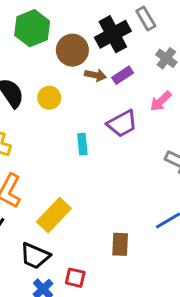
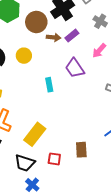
purple trapezoid: (122, 124) -> (75, 68), turned 90
red square: (75, 278) -> (54, 159), moved

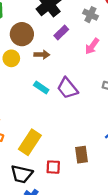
brown circle: (36, 22) -> (22, 34), moved
brown arrow: (53, 37) -> (42, 55), moved
purple trapezoid: (75, 68) -> (67, 88), moved
cyan rectangle: (49, 85) -> (41, 87), turned -40

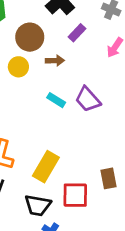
red square: (53, 167) -> (75, 195), size x1.5

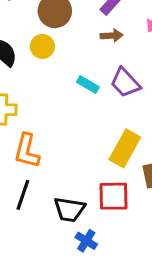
brown arrow: (55, 61) -> (112, 36), moved
yellow rectangle: (46, 167) -> (125, 148), moved

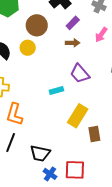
cyan rectangle: (88, 85) -> (56, 91), moved, turned -48
red square: (113, 196) -> (75, 170), moved

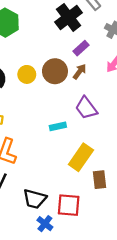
brown circle: (37, 25) -> (55, 71), moved
brown arrow: (73, 43) -> (80, 72), turned -56
red square: (75, 170) -> (69, 205), moved

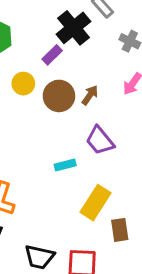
purple rectangle: (81, 48) -> (52, 55), moved
yellow circle: (27, 74) -> (23, 84), moved

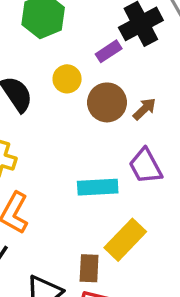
cyan rectangle: (65, 165) -> (98, 187), size x1.5
brown rectangle: (120, 230) -> (89, 268), moved

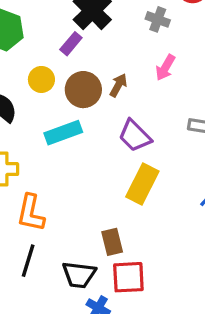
cyan rectangle: (98, 187) -> (63, 133), moved
yellow rectangle: (125, 240) -> (142, 184), moved

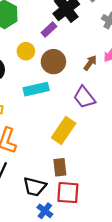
brown arrow: (118, 85) -> (90, 63), moved
yellow rectangle: (142, 184) -> (64, 131), moved

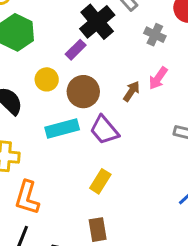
purple trapezoid: (84, 97) -> (104, 130), moved
yellow rectangle: (64, 131) -> (100, 181), size x0.7

